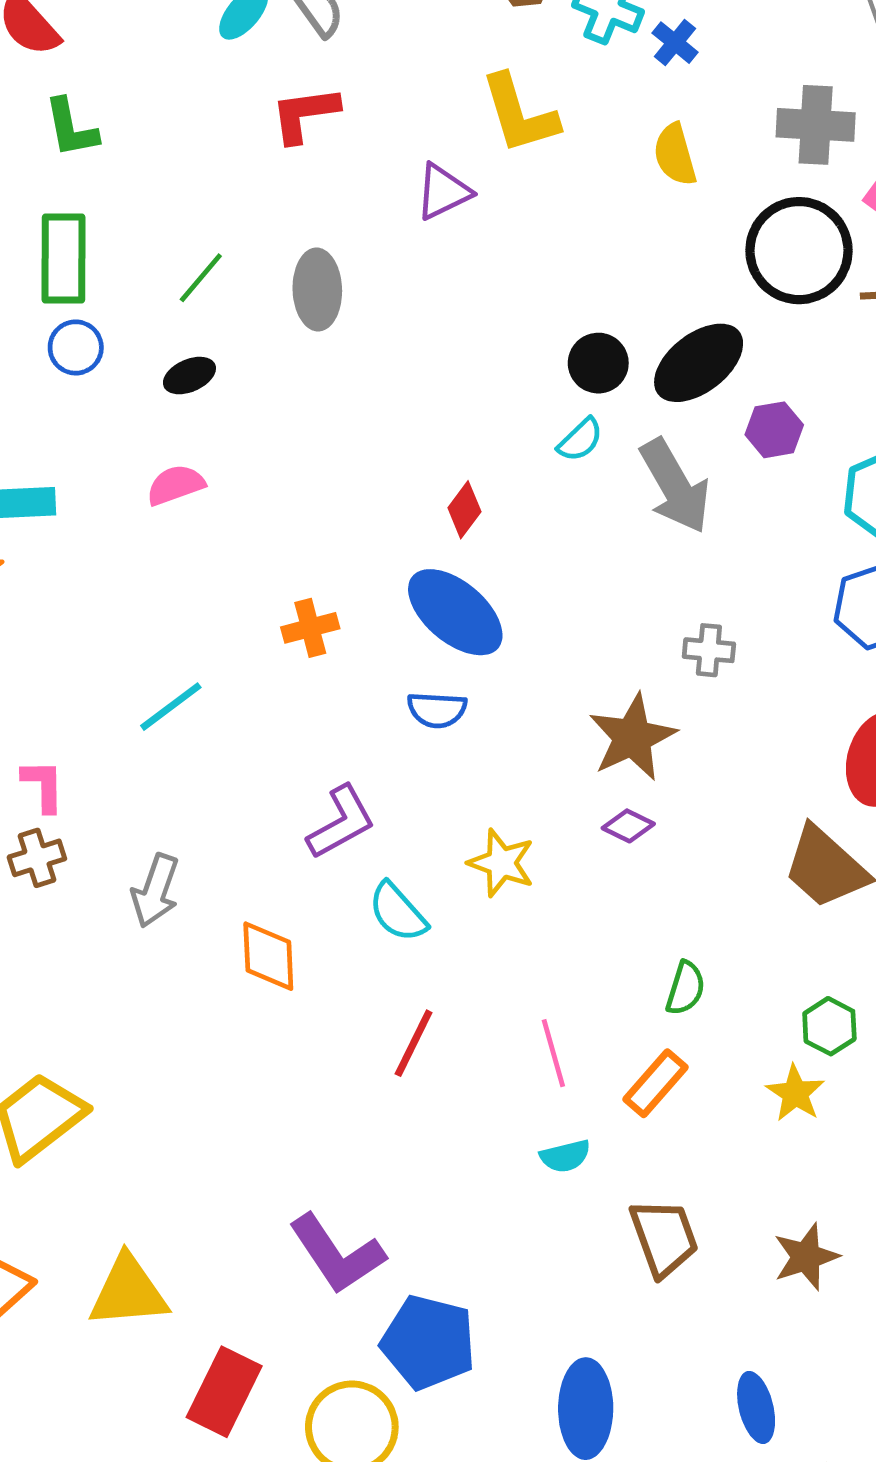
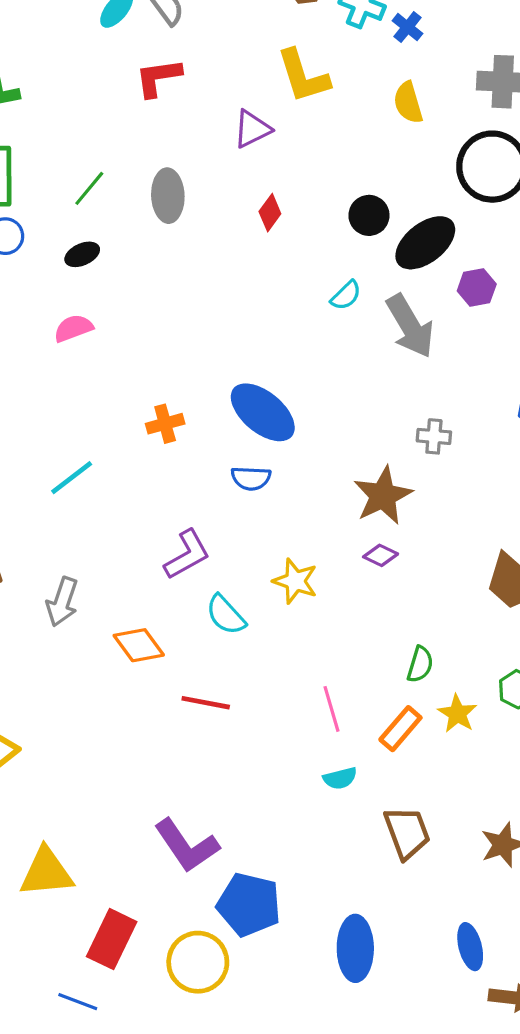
black circle: (598, 363) -> (369, 215), moved
red diamond: (464, 510) -> (270, 213), moved
orange diamond: (268, 956) -> (139, 645), turned -33
red line: (414, 1043) -> (206, 703), moved, turned 75
yellow star: (795, 1093) -> (457, 714), moved

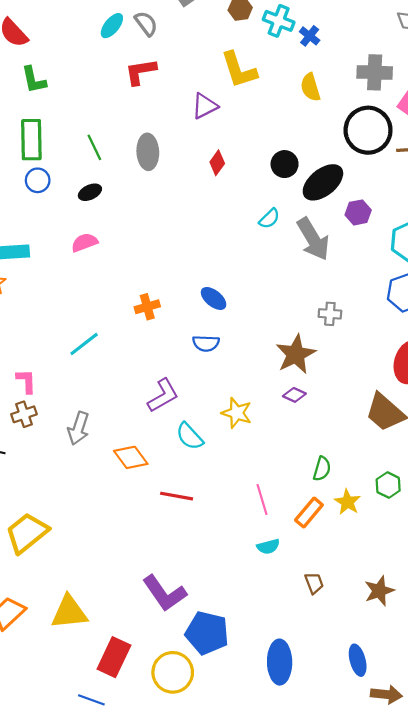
green line: (89, 188) -> (94, 147), turned -65
blue ellipse: (263, 412) -> (214, 298), size x0.6
brown trapezoid: (407, 833) -> (314, 583), size x0.6

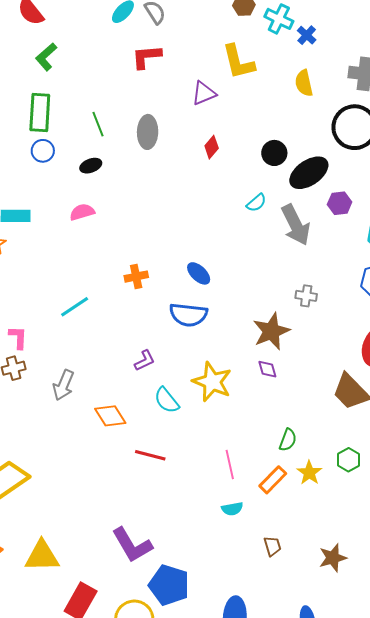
green L-shape: (34, 80) -> (46, 57), turned 56
blue semicircle: (206, 343) -> (188, 315), size x1.5
purple diamond: (294, 395) -> (267, 369), turned 45
purple L-shape: (163, 396) -> (145, 360), size x0.7
yellow star: (237, 413) -> (212, 382), size x1.4

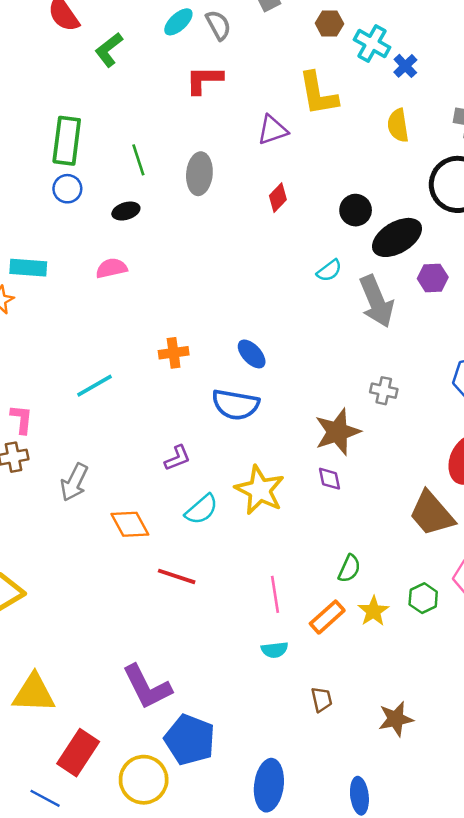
green L-shape: (46, 57) -> (109, 50), moved
cyan semicircle: (167, 400) -> (201, 509), turned -96

